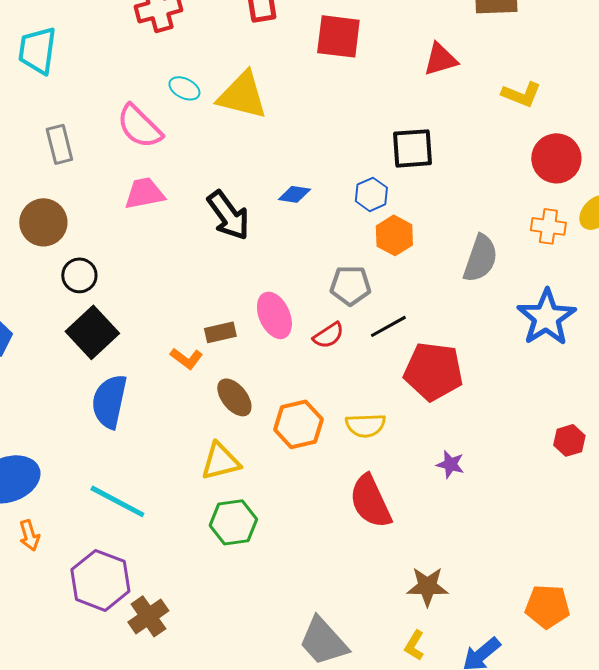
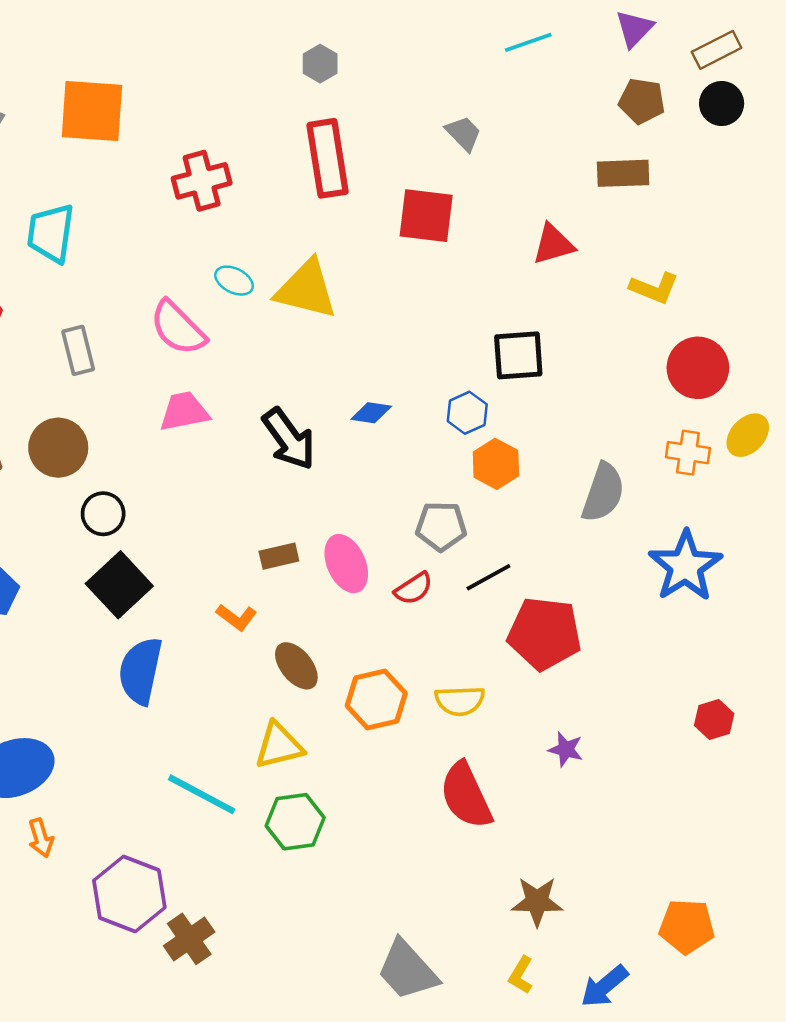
brown rectangle: (220, 332) -> (279, 556), moved
cyan line: (117, 501) -> (202, 794), moved

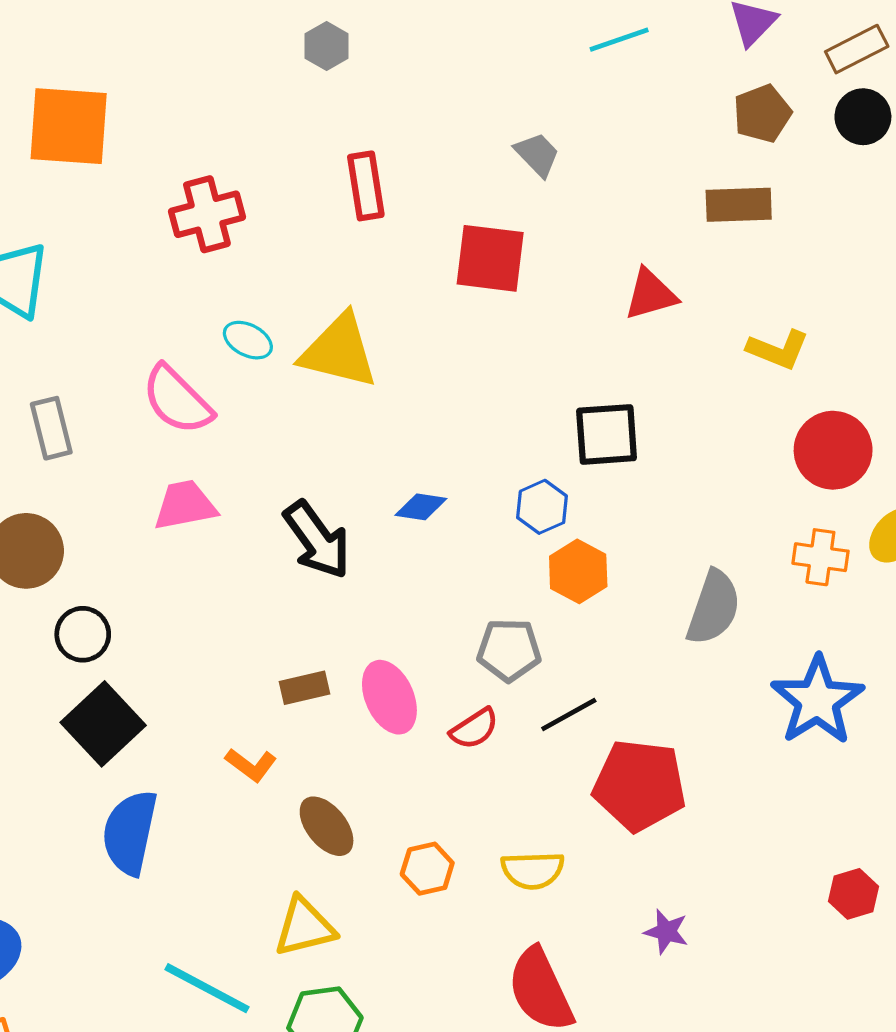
gray hexagon: (320, 64) -> (327, 46), moved
brown pentagon: (642, 101) -> (762, 114), turned -30
red rectangle: (328, 158) -> (366, 186), size x0.7
orange hexagon: (376, 700) -> (427, 869), size x0.7

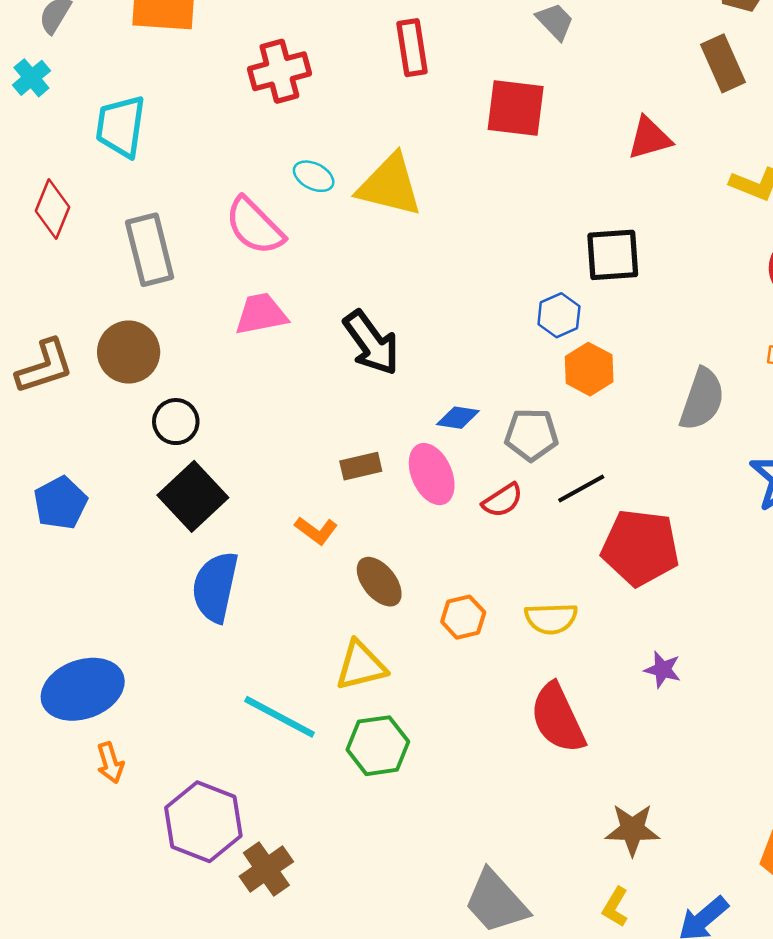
brown rectangle: (739, 205) -> (723, 63), turned 68
gray rectangle: (51, 428) -> (150, 250), size x1.4
blue diamond: (421, 507) -> (458, 418), moved

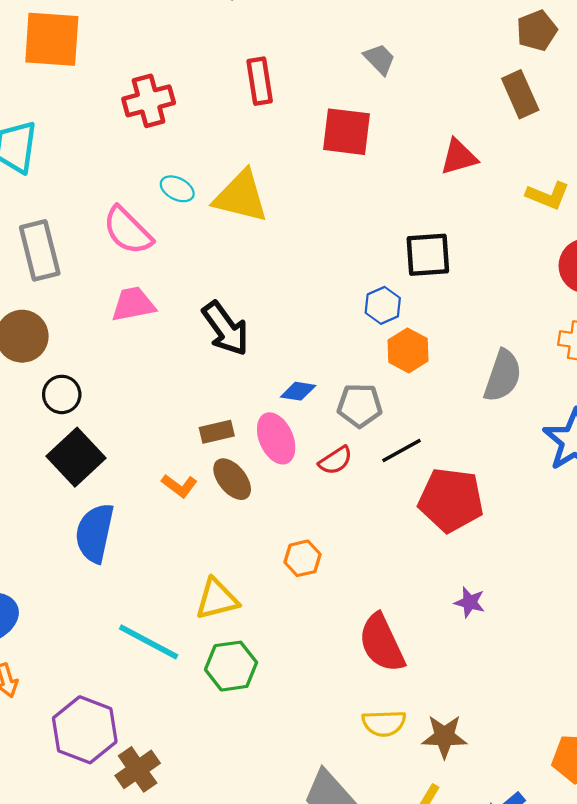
brown ellipse: (379, 582) -> (232, 479), moved
yellow semicircle: (551, 618) -> (384, 723), moved

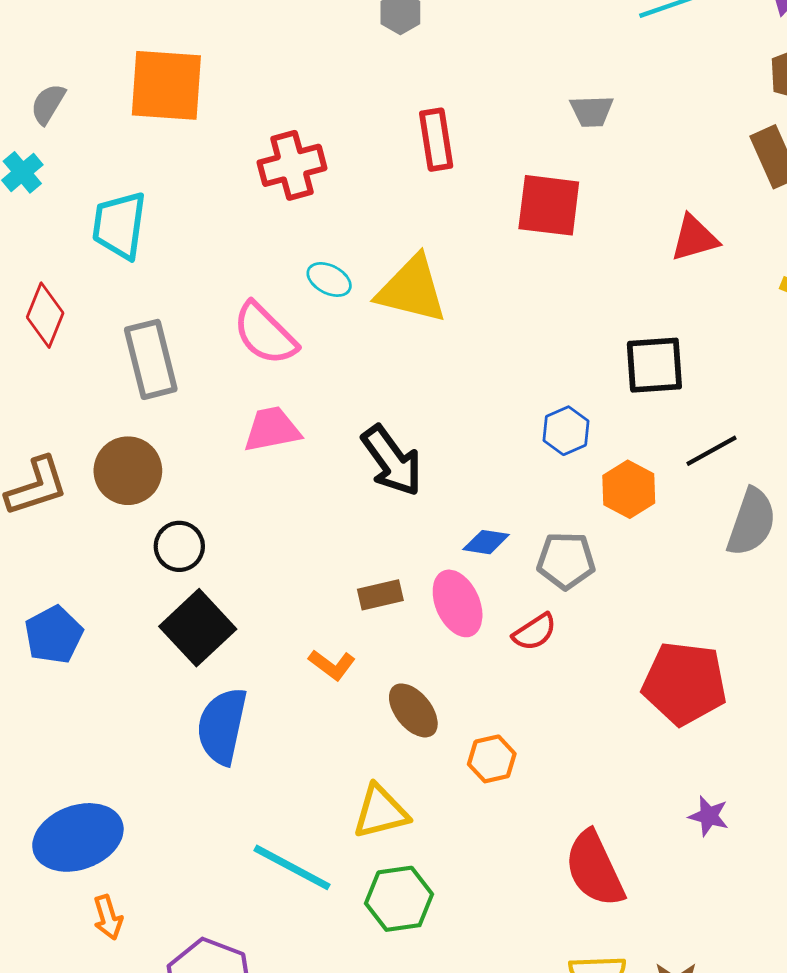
gray trapezoid: (379, 59) -> (592, 111), turned 132
blue hexagon: (383, 305) -> (566, 431), moved
black line: (401, 451) -> (712, 451), moved
brown ellipse: (232, 479) -> (413, 710), moved

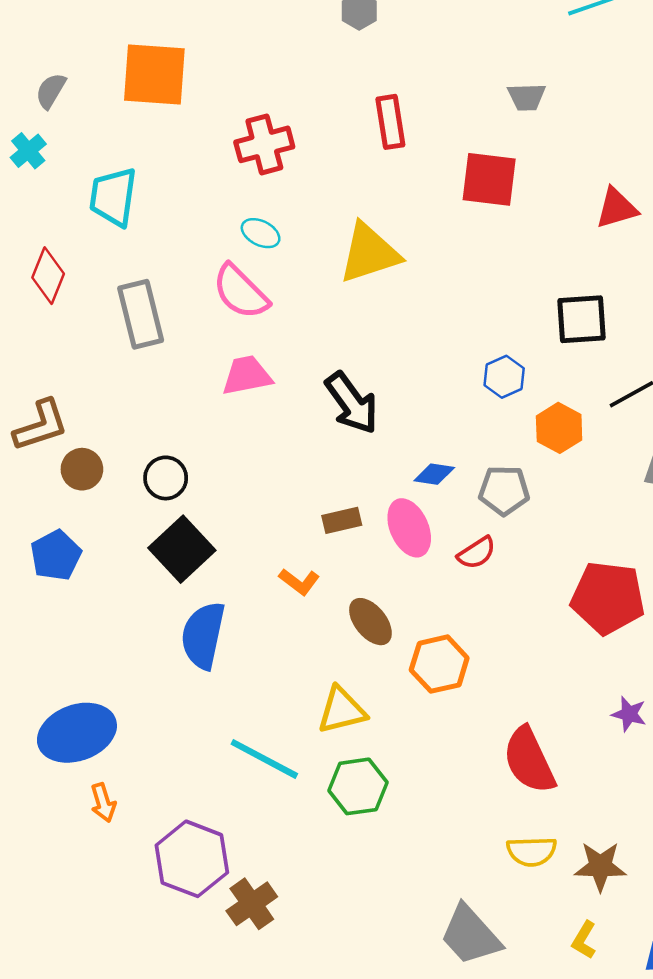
cyan ellipse: (329, 279) -> (261, 233), moved
yellow triangle: (412, 289) -> (369, 253), turned -32
brown circle: (128, 471) -> (82, 469), moved, size x0.7
orange hexagon: (492, 759) -> (439, 664), size x1.4

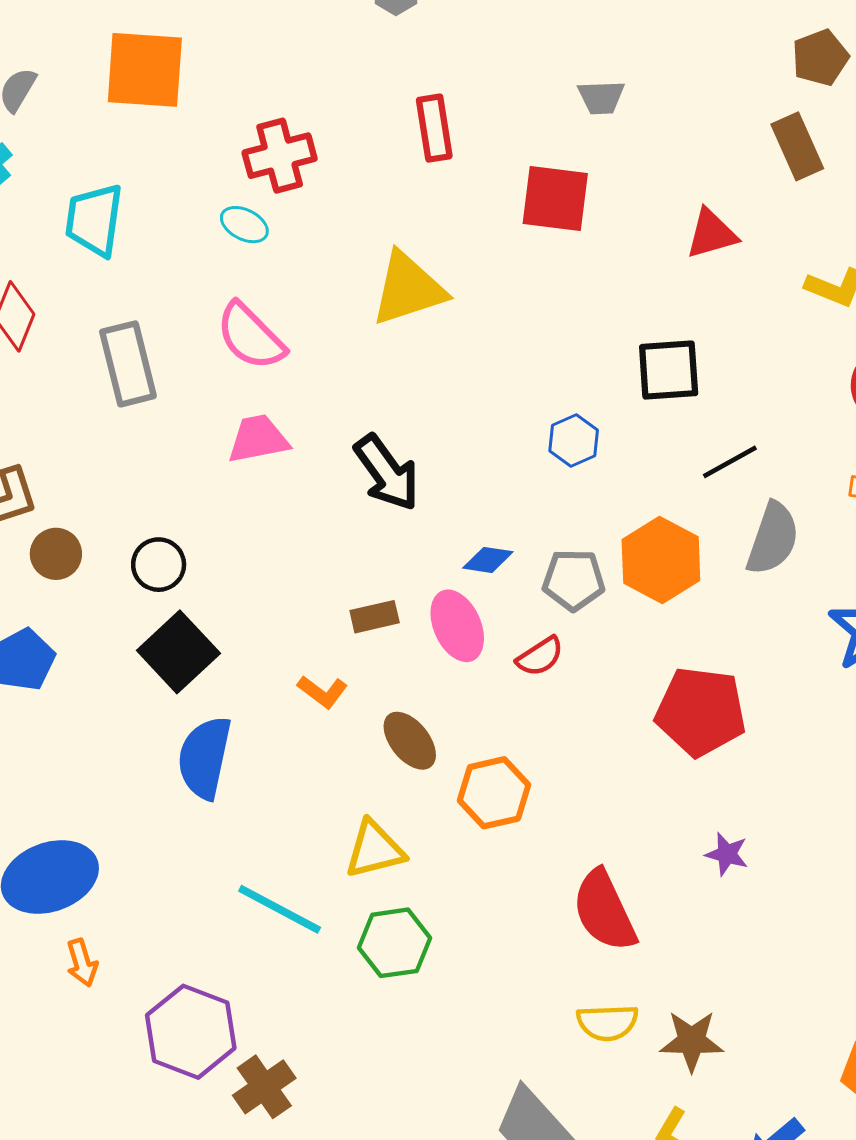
cyan ellipse: (261, 233) -> (244, 225), moved
orange hexagon: (559, 428) -> (661, 560), moved, size x1.4

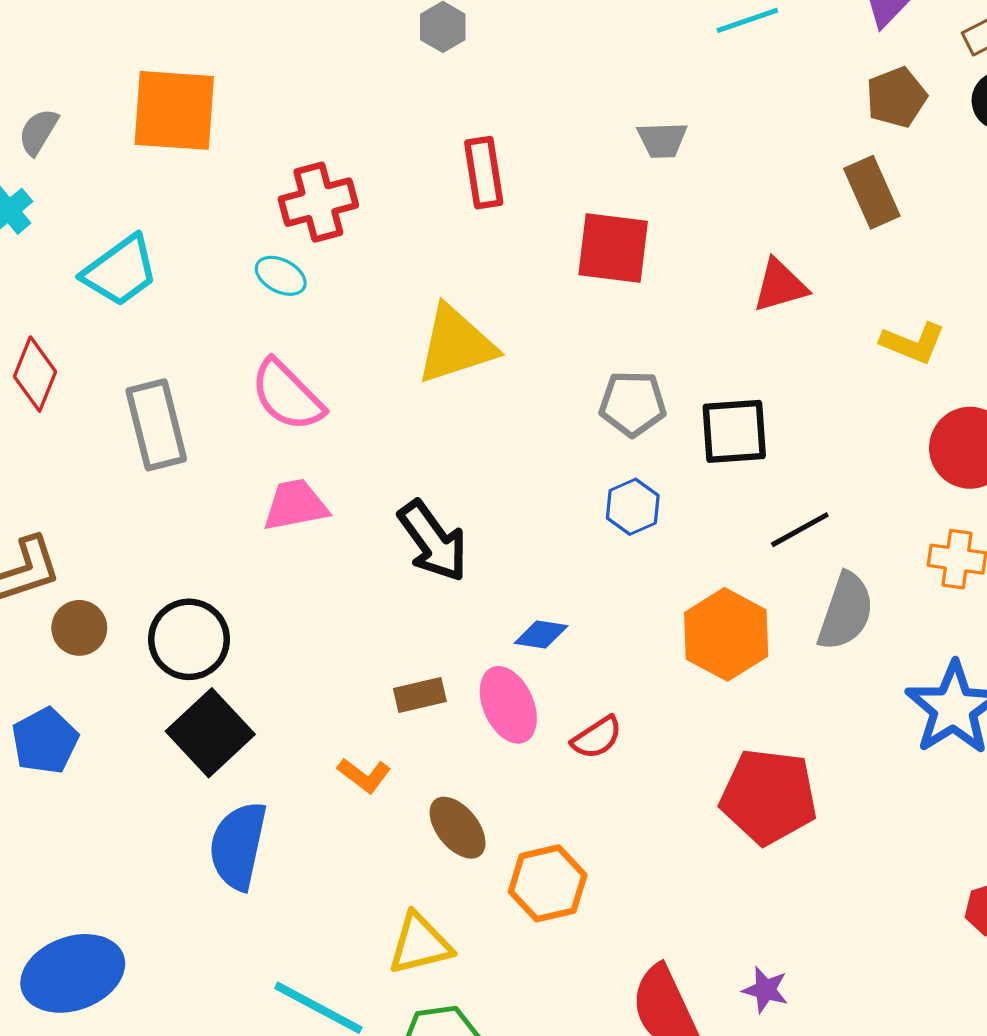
cyan trapezoid: (94, 220) -> (120, 271), turned -134
black circle: (159, 565) -> (189, 639), size x1.4
gray pentagon: (574, 580) -> (633, 404), moved
purple star: (727, 854) -> (765, 990), moved

